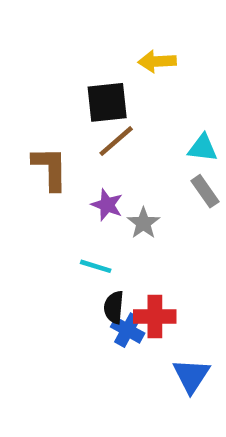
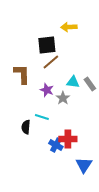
cyan triangle: (203, 148) -> (73, 82), moved
black semicircle: (114, 307) -> (26, 127), moved

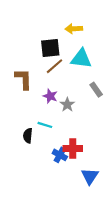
cyan triangle: (73, 82) -> (81, 59), moved, size x1.5

